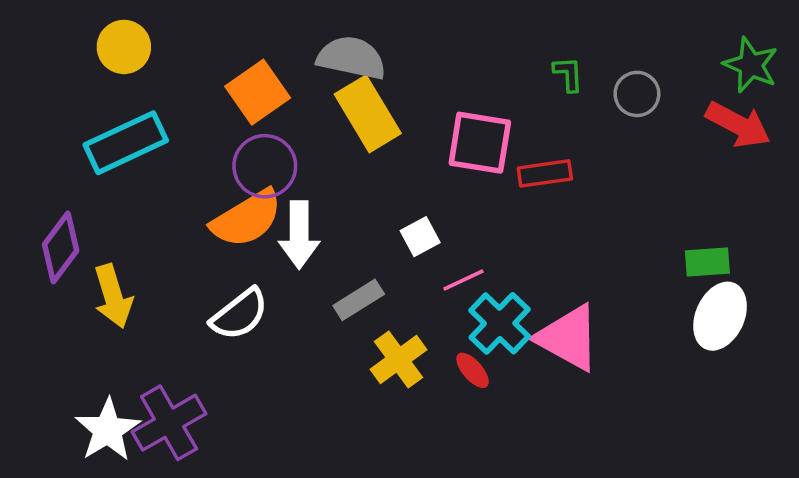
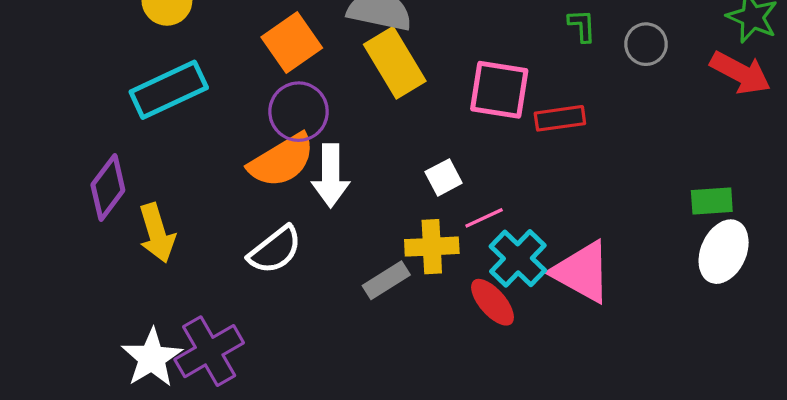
gray rectangle: (359, 300) -> (386, 280), moved
yellow cross: (398, 359) -> (432, 247), moved, turned 33
red ellipse: (473, 370) -> (493, 302), size x1.4

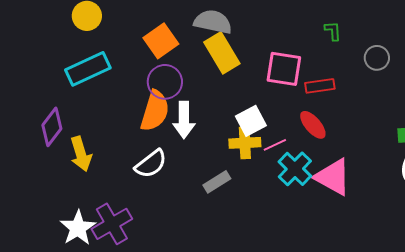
gray circle: (646, 44) -> (377, 58), moved
orange semicircle: (282, 161) -> (155, 111), turned -42
white square: (444, 177) -> (251, 121), size x1.4
yellow cross: (432, 247) -> (245, 143), moved
red ellipse: (493, 302) -> (313, 125), moved

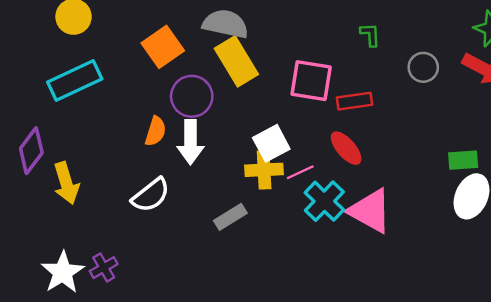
purple circle: (165, 82) -> (192, 96), moved
orange semicircle: (155, 111) -> (156, 131), size x0.6
purple cross: (112, 224) -> (104, 268), size x0.6

